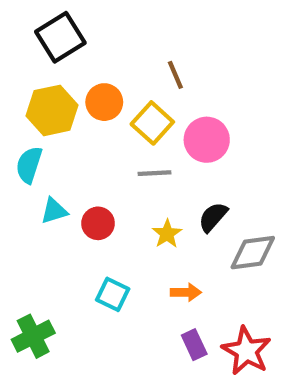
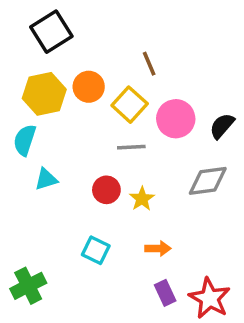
black semicircle: (213, 217) -> (222, 126), moved
red circle: (98, 223) -> (106, 190), moved
gray diamond: (253, 253) -> (208, 181), moved

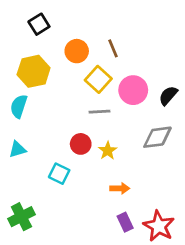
black square: (51, 32) -> (39, 24), size x0.7
orange circle: (89, 87) -> (77, 51), moved
cyan triangle: (46, 179) -> (17, 149), moved
cyan square: (96, 250) -> (59, 174), moved

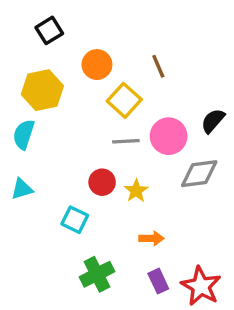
brown line: (113, 48) -> (158, 66), moved
pink circle: (133, 90) -> (169, 136), moved
green cross: (21, 217) -> (97, 274), moved

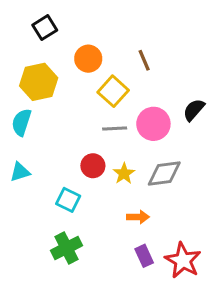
gray diamond: (199, 174) -> (164, 174), moved
green cross: (97, 274) -> (67, 248), moved

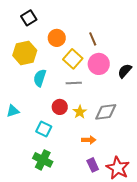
cyan semicircle: (21, 122) -> (40, 78), moved
pink circle: (153, 124) -> (99, 64), moved
green cross: (67, 248) -> (43, 160), turned -36

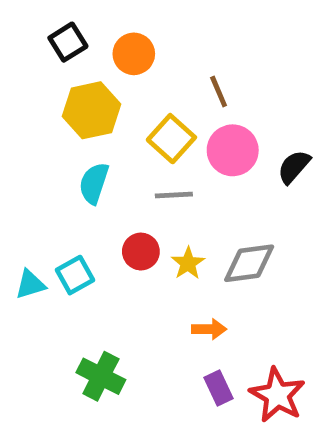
orange circle: (57, 38) -> (134, 54), moved
yellow hexagon: (25, 53) -> (91, 110), moved
cyan triangle: (13, 111) -> (30, 284), moved
cyan square: (44, 129) -> (75, 275), moved, turned 35

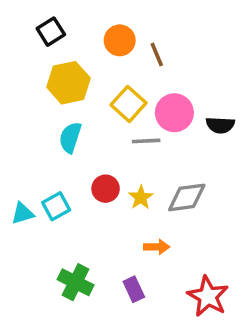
orange circle: (134, 54) -> (120, 40), moved
brown line: (219, 92) -> (157, 54), moved
black semicircle: (294, 167) -> (220, 125), turned -128
gray line: (174, 195) -> (146, 141), moved
purple rectangle: (219, 388) -> (134, 289), moved

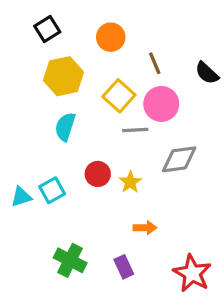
brown line: (157, 54) -> (155, 63), moved
black semicircle: (220, 125) -> (207, 73), moved, turned 40
gray diamond: (187, 197) -> (179, 159), moved

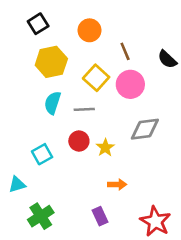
gray line: (135, 130) -> (84, 109), moved
cyan triangle: (21, 197) -> (17, 184), moved
green cross: (70, 260) -> (41, 216), moved, turned 30

